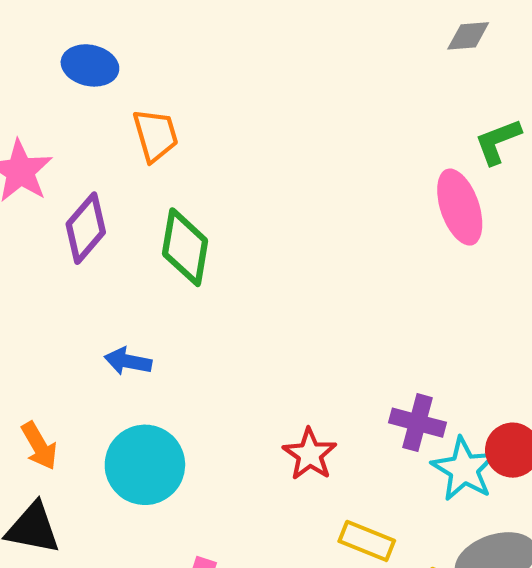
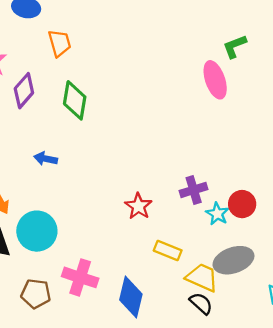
purple cross: (417, 423) -> (194, 190), turned -32
cyan circle: (145, 465) -> (37, 231), moved
cyan star: (464, 469) -> (217, 214), size x0.7

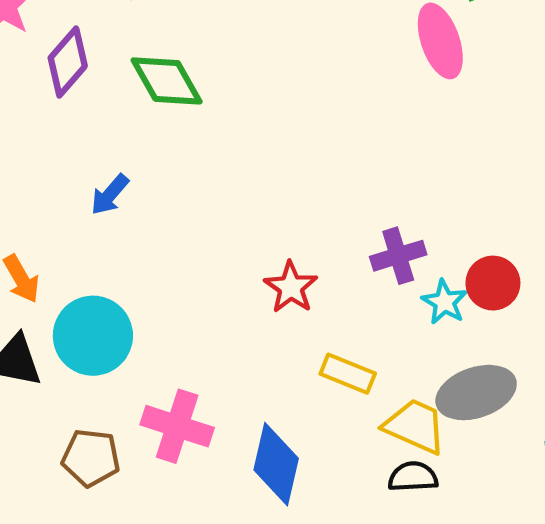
green diamond: (75, 100) -> (167, 81), turned -39
blue arrow: (46, 159) -> (110, 195), turned -60
black semicircle: (201, 303) -> (413, 477), turned -45

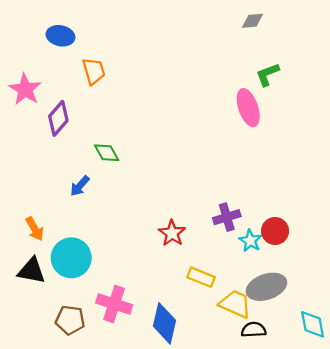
green diamond: (167, 81) -> (107, 153), moved, size x0.7
black semicircle: (413, 477) -> (254, 330), moved

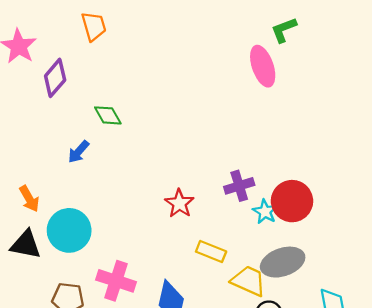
red circle: (275, 231) -> (292, 201), size x1.4

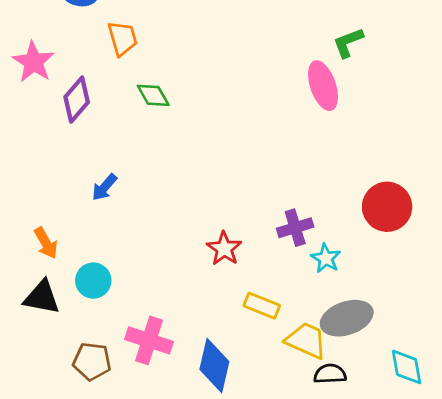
green diamond: (108, 115) -> (153, 95), moved
red circle: (292, 201) -> (387, 207), moved
cyan circle: (69, 230) -> (93, 281), size x0.7

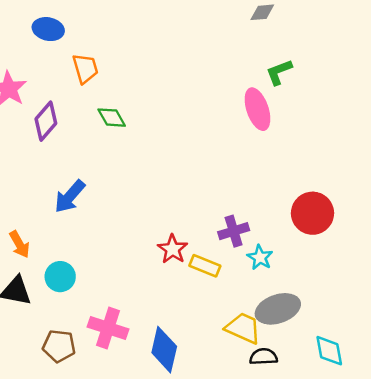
blue arrow: (104, 187) -> (70, 196), size x1.4
yellow rectangle: (262, 306) -> (205, 266), moved

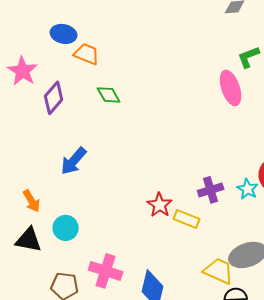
blue ellipse: (48, 29) -> (64, 34), moved
orange trapezoid: (85, 68) -> (87, 54), turned -52
cyan star: (260, 257) -> (248, 189), moved

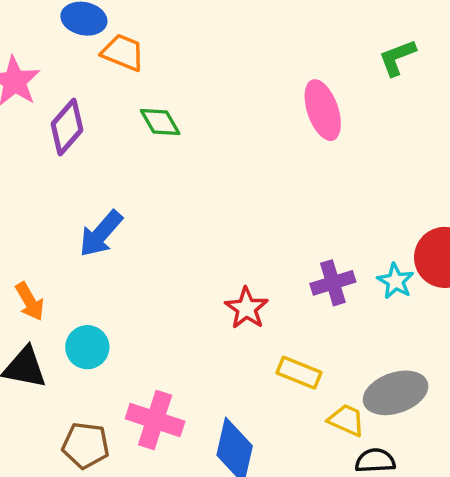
pink ellipse: (231, 88) -> (323, 110), moved
yellow rectangle: (187, 219) -> (299, 373), moved
yellow trapezoid: (219, 271) -> (346, 420), size x0.7

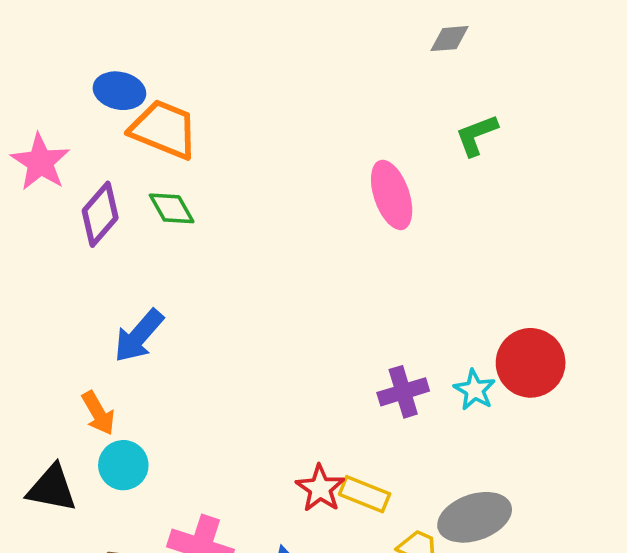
orange trapezoid: (123, 53) -> (164, 129), size x1.4
green diamond: (160, 122) -> (172, 208), moved
orange arrow: (30, 301) -> (98, 413), moved
red star: (247, 308) -> (320, 488), moved

